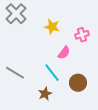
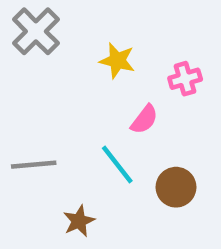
gray line: (15, 73) -> (34, 165), turned -36
brown star: (45, 94) -> (79, 221), moved

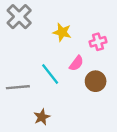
cyan line: (117, 165) -> (50, 74), moved
brown circle: (176, 187) -> (96, 81), moved

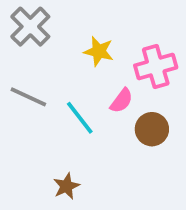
pink cross: (98, 42) -> (156, 66), size x1.5
gray line: (18, 87) -> (28, 97), moved, turned 30

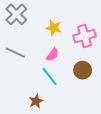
pink semicircle: (121, 101) -> (53, 55), moved
cyan line: (80, 118) -> (49, 76), moved

